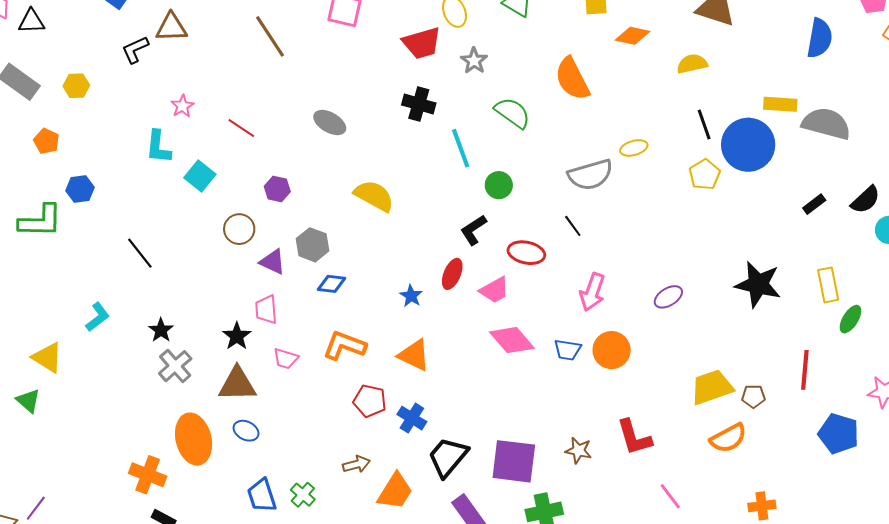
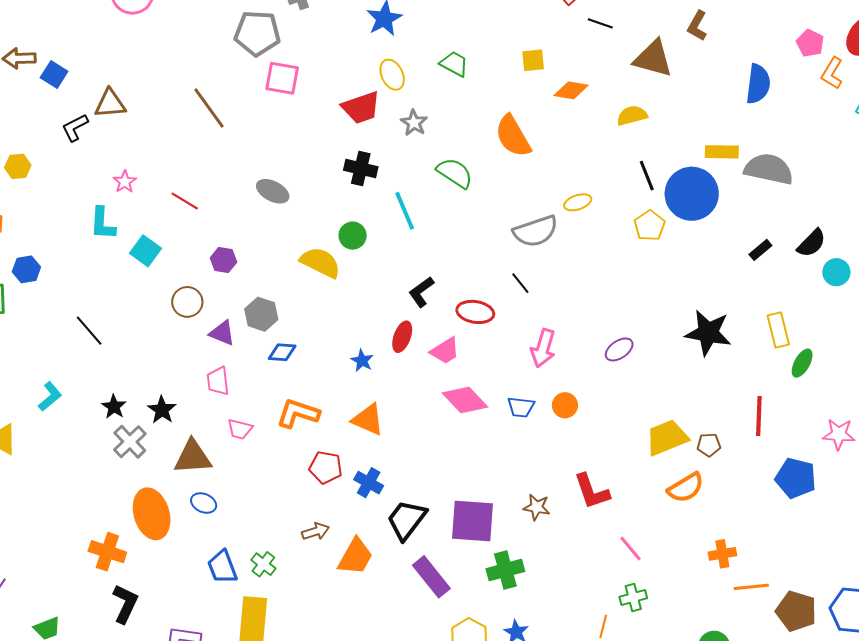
green circle: (499, 185) -> (353, 236), moved
black star: (237, 336) -> (162, 410), moved
orange circle: (612, 350) -> (565, 405), size x0.7

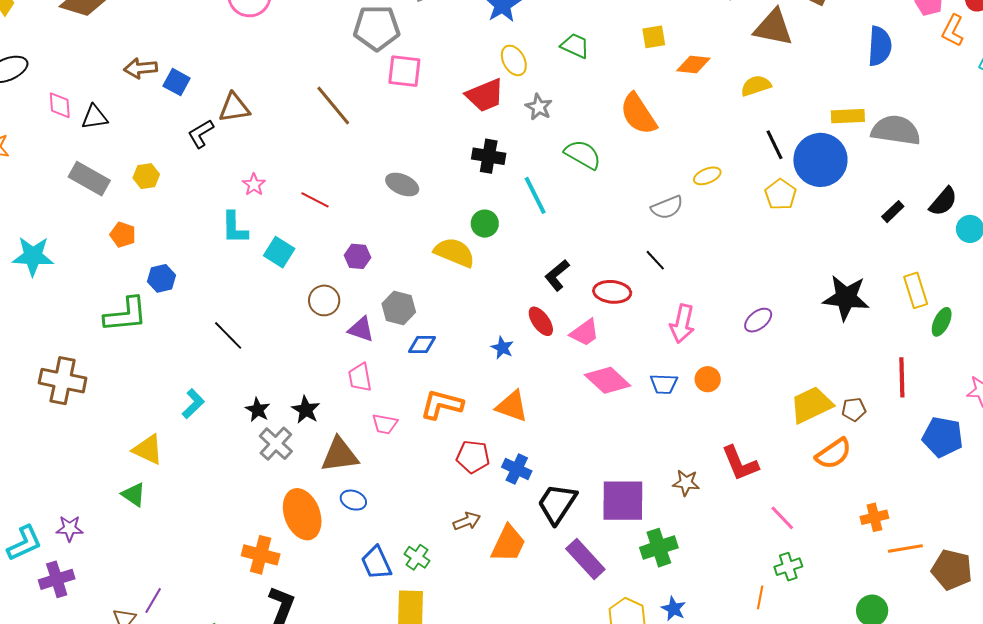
gray semicircle: (536, 231) -> (667, 207), size x0.7
red ellipse: (402, 337) -> (541, 321), turned -52

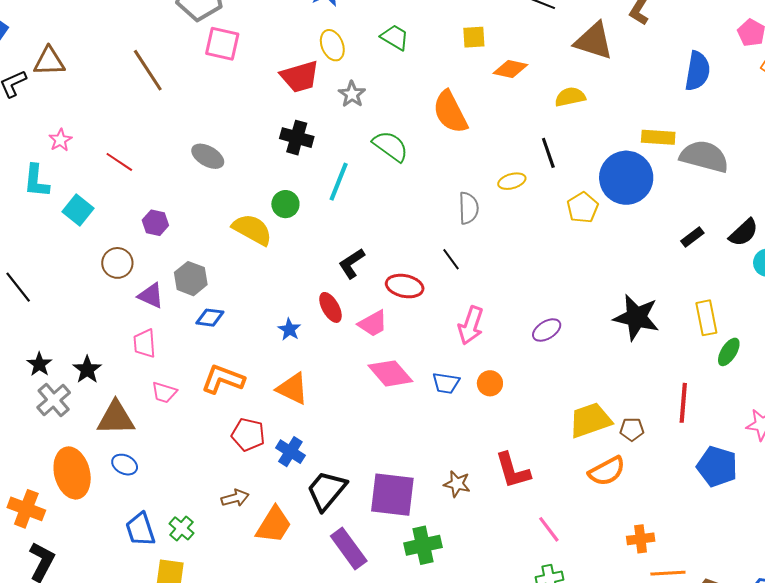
black line: (774, 145) -> (548, 153), moved
cyan line: (535, 195) -> (339, 182), turned 42
gray semicircle: (667, 207) -> (468, 208), turned -76

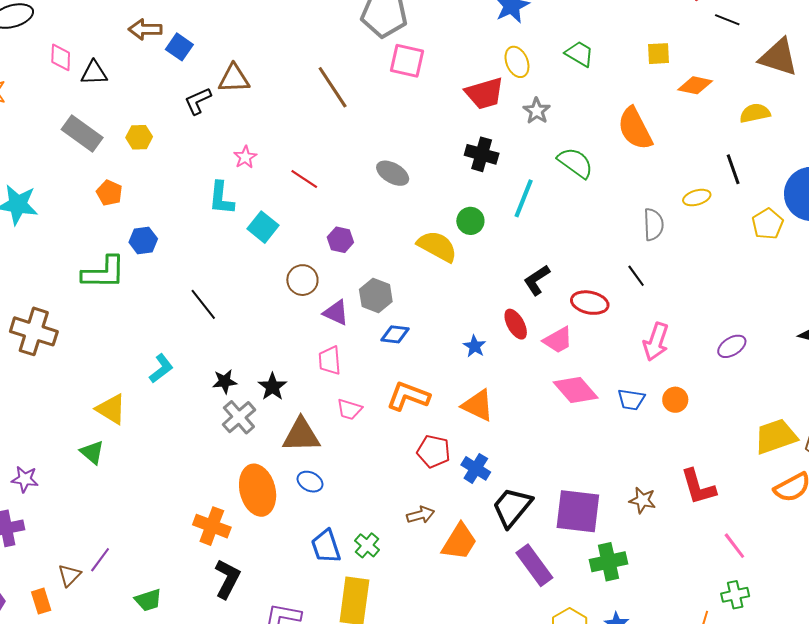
black star: (39, 364) -> (225, 381), turned 30

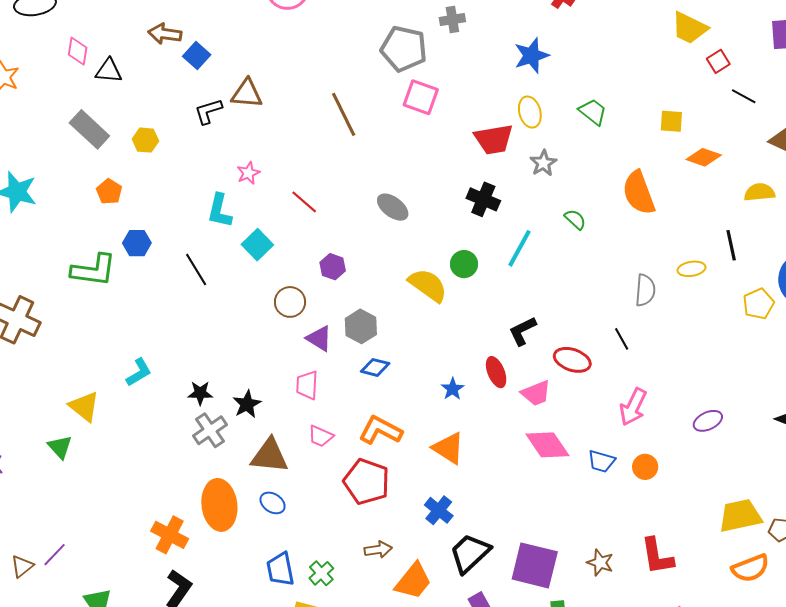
green semicircle: (575, 163) -> (575, 219), size x0.6
black line: (203, 304) -> (196, 270), moved
red pentagon: (434, 451) -> (367, 482), moved, size x1.4

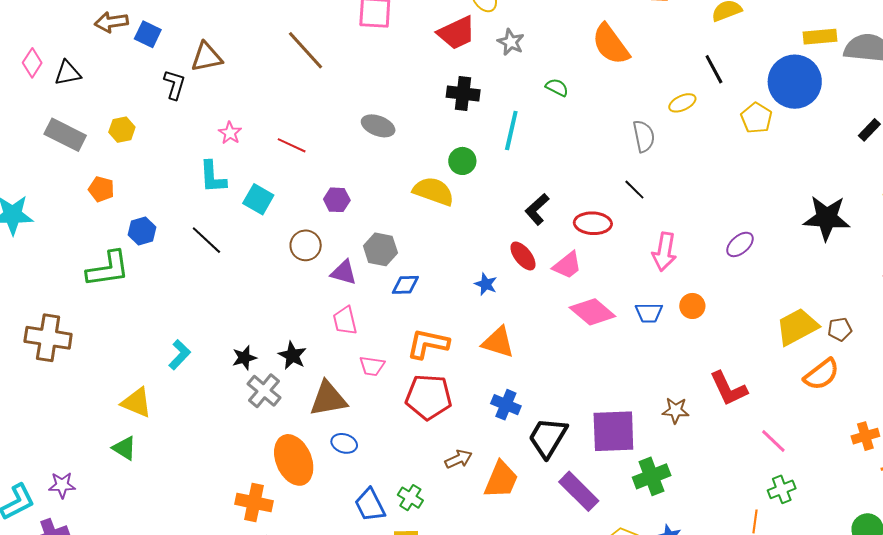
pink diamond: (78, 51) -> (32, 63), turned 40
black L-shape: (208, 111) -> (174, 85), turned 140

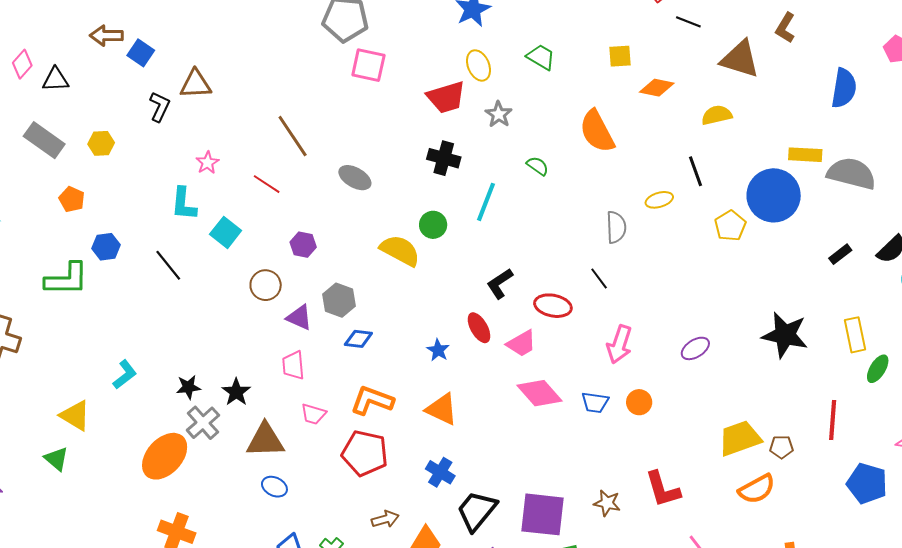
brown line: (305, 50) -> (293, 136), moved
orange ellipse: (294, 460) -> (165, 456), moved, turned 57

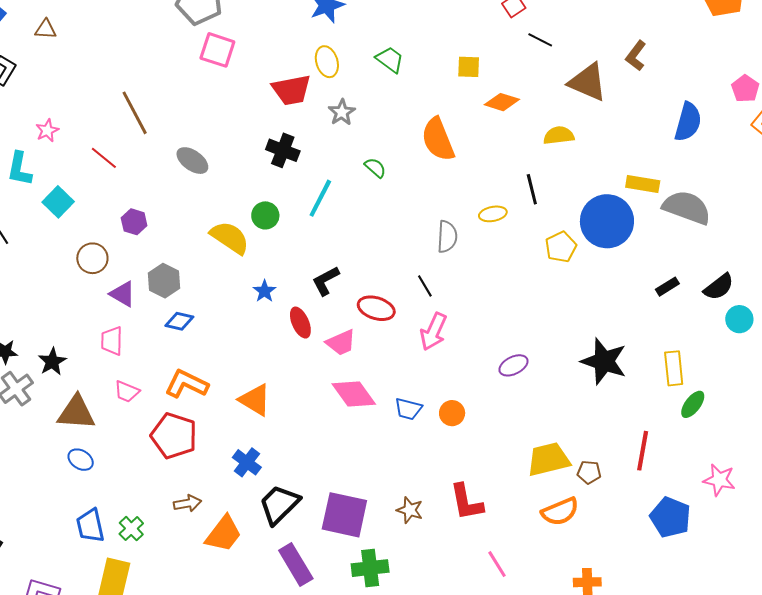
brown triangle: (196, 84) -> (46, 29), moved, size x0.7
pink arrow: (619, 344) -> (433, 332), moved
blue star: (438, 350) -> (265, 291), moved

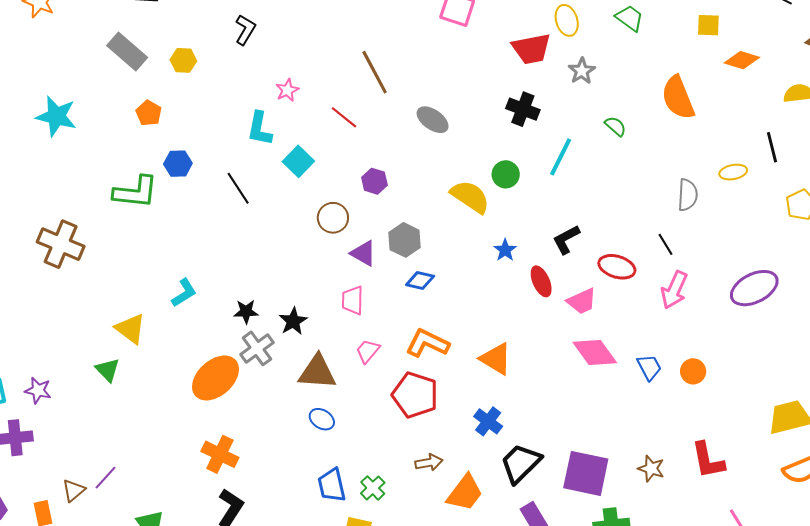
purple ellipse: (513, 365) -> (754, 288), moved, size x1.6
pink trapezoid: (127, 392) -> (368, 351), turned 108
blue trapezoid: (408, 409) -> (649, 367), turned -132

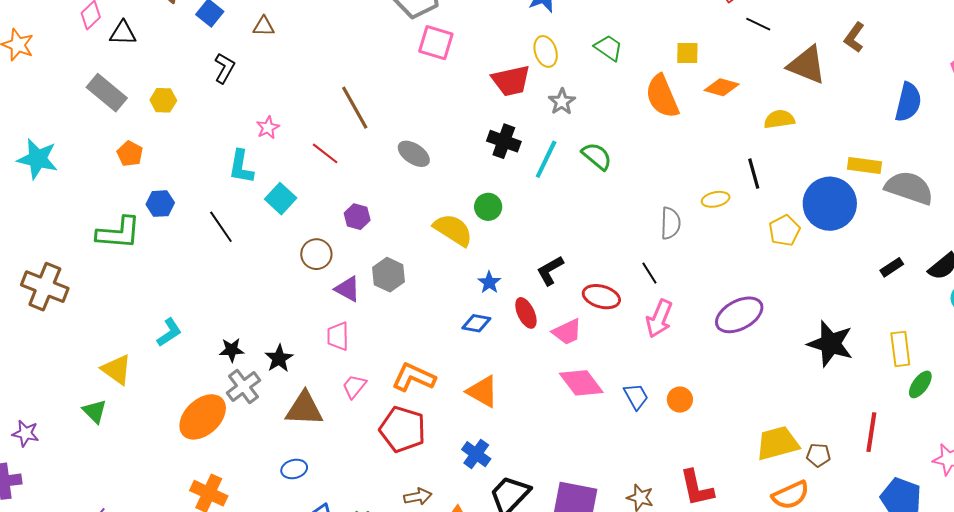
orange semicircle: (678, 98) -> (662, 96), moved
green semicircle: (615, 126) -> (597, 156), size x1.4
cyan line: (561, 157) -> (546, 159), moved
blue diamond: (420, 281) -> (476, 323), moved
blue ellipse: (322, 419) -> (294, 469), moved, turned -45

